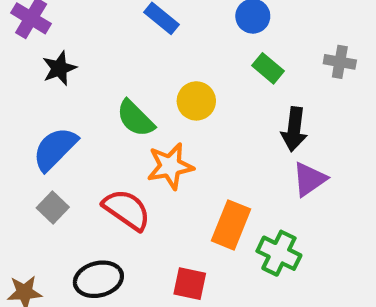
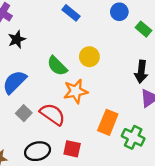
green rectangle: (268, 68) -> (144, 29), moved
gray square: (53, 208) -> (24, 113), moved
red square: (190, 284) -> (72, 149), moved

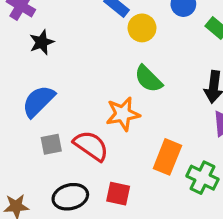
yellow circle: (89, 57) -> (142, 28), moved
green semicircle: (57, 66) -> (148, 79), moved
gray square: (24, 113) -> (51, 144), turned 35

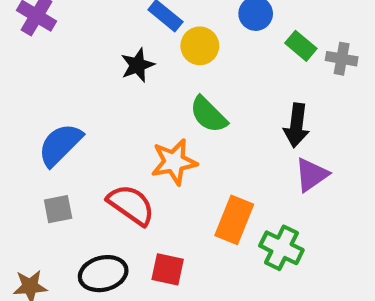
black star: (42, 42) -> (138, 65), moved
gray square: (51, 144) -> (58, 209), moved

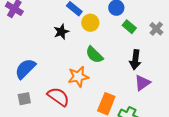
green rectangle: (301, 46) -> (129, 27), moved
gray cross: (342, 59) -> (156, 29), turned 32

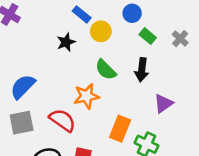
black arrow: (135, 60) -> (142, 70), moved
gray square: (24, 99) -> (22, 123), size x1.5

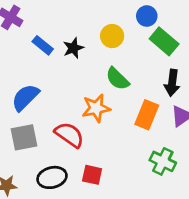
blue rectangle: (82, 14) -> (43, 45), moved
green rectangle: (148, 36) -> (164, 41), size x1.5
black arrow: (142, 70) -> (172, 83), moved
orange rectangle: (120, 129) -> (147, 115), moved

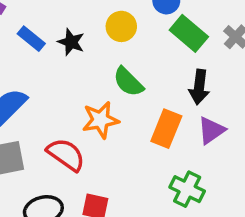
black star: (73, 48) -> (71, 42), turned -30

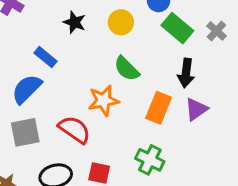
blue rectangle: (31, 39) -> (46, 57), moved
black star: (71, 42) -> (74, 22), moved
green cross: (187, 189) -> (150, 160), moved

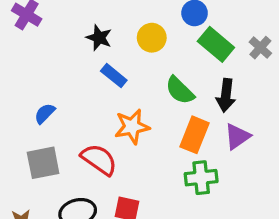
blue rectangle: (46, 57) -> (114, 76), moved
green semicircle: (127, 69) -> (180, 90), moved
blue semicircle: (27, 89) -> (45, 113), size x0.6
green cross: (150, 160) -> (201, 178), moved, turned -32

